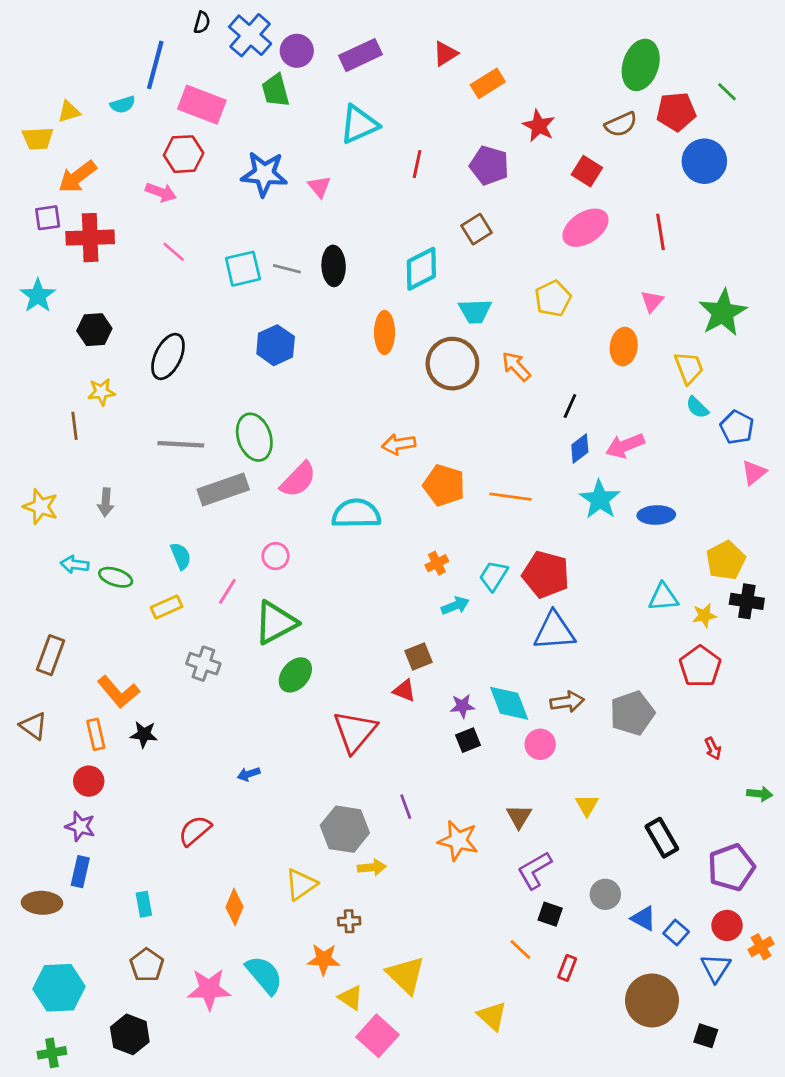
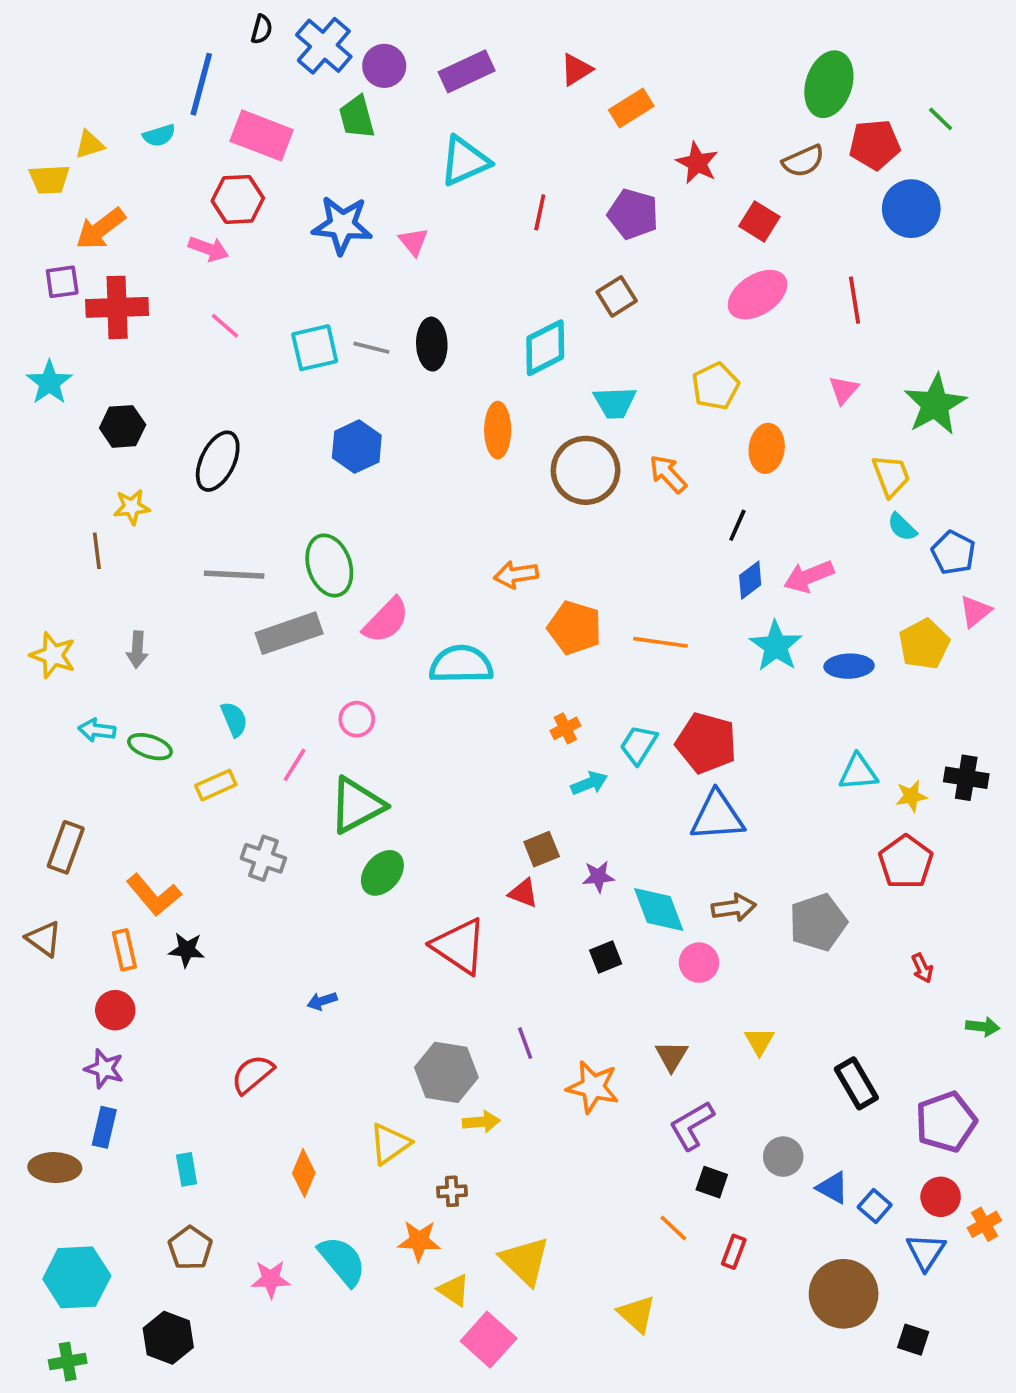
orange ellipse: (624, 347) -> (767, 448), moved
yellow pentagon: (726, 560) -> (924, 644), moved
purple star: (462, 706) -> (598, 877), moved
red triangle: (355, 732) -> (459, 946), turned -36
pink star: (209, 989) -> (271, 1279), size x0.7

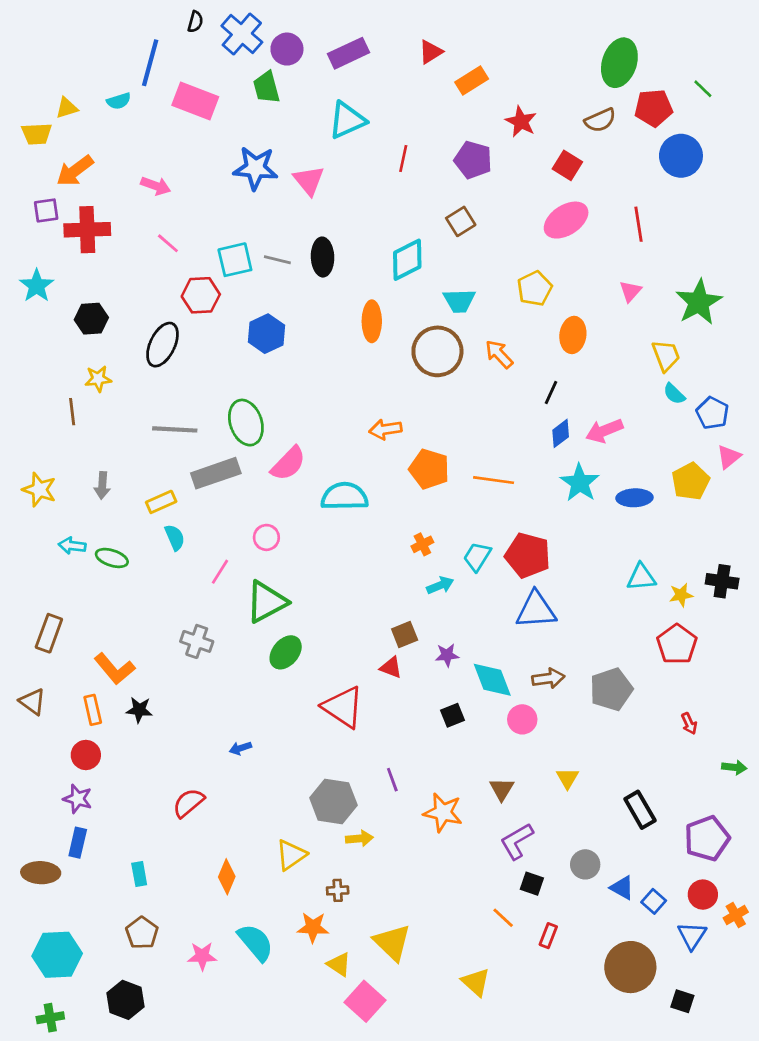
red hexagon: (238, 199) -> (201, 295), moved
pink triangle: (413, 242) -> (309, 180), size x1.4
yellow rectangle: (216, 785) -> (161, 502), moved

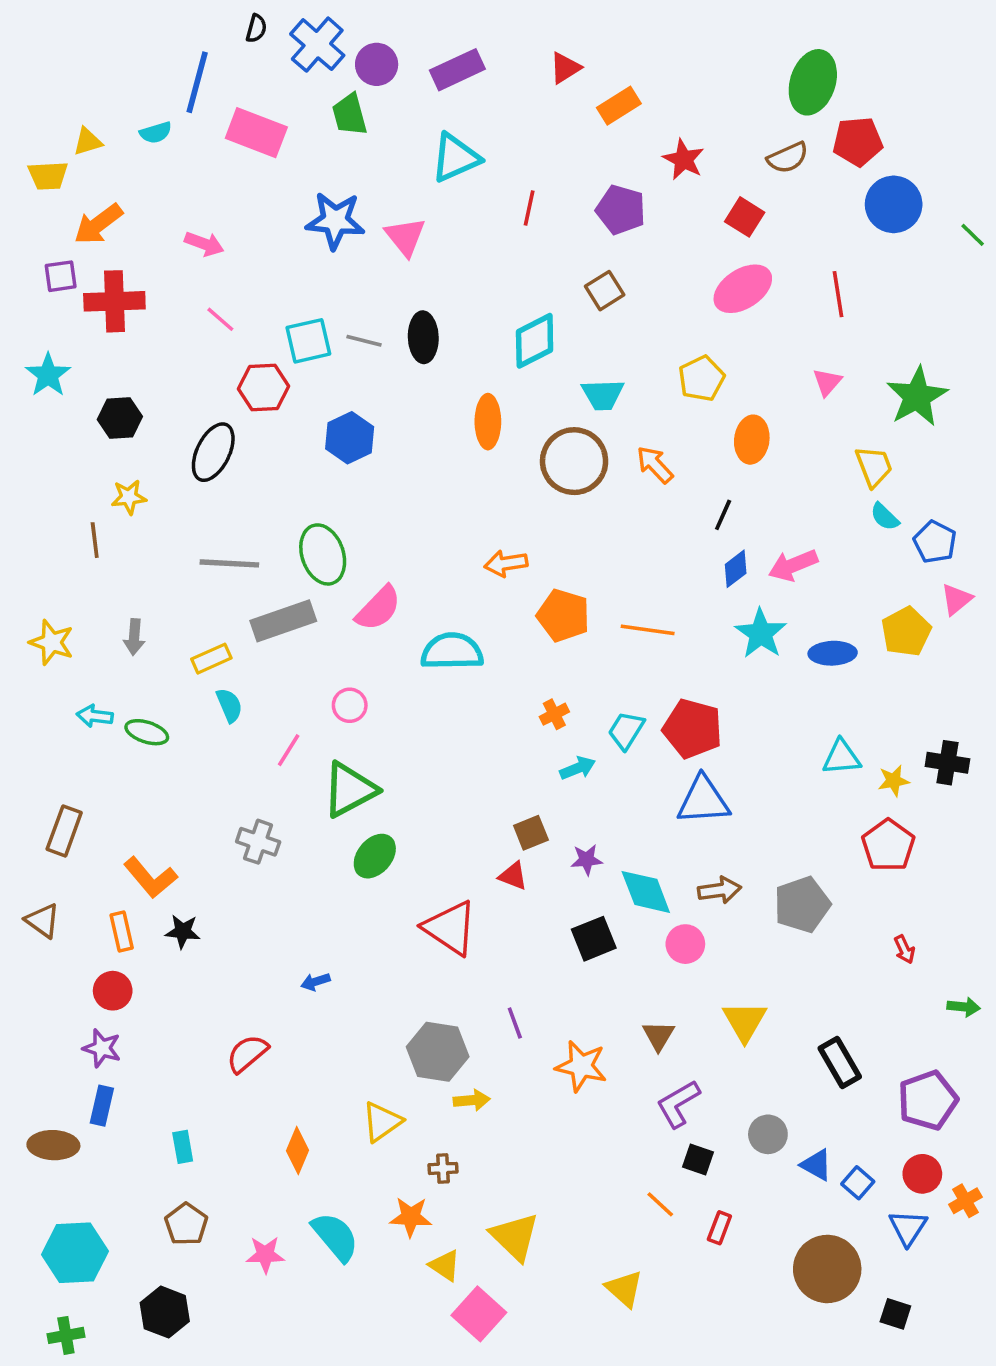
green line: (703, 89) -> (973, 235), moved
black square: (453, 715) -> (594, 939), size x1.4
yellow triangle: (567, 778) -> (745, 1021), size x1.5

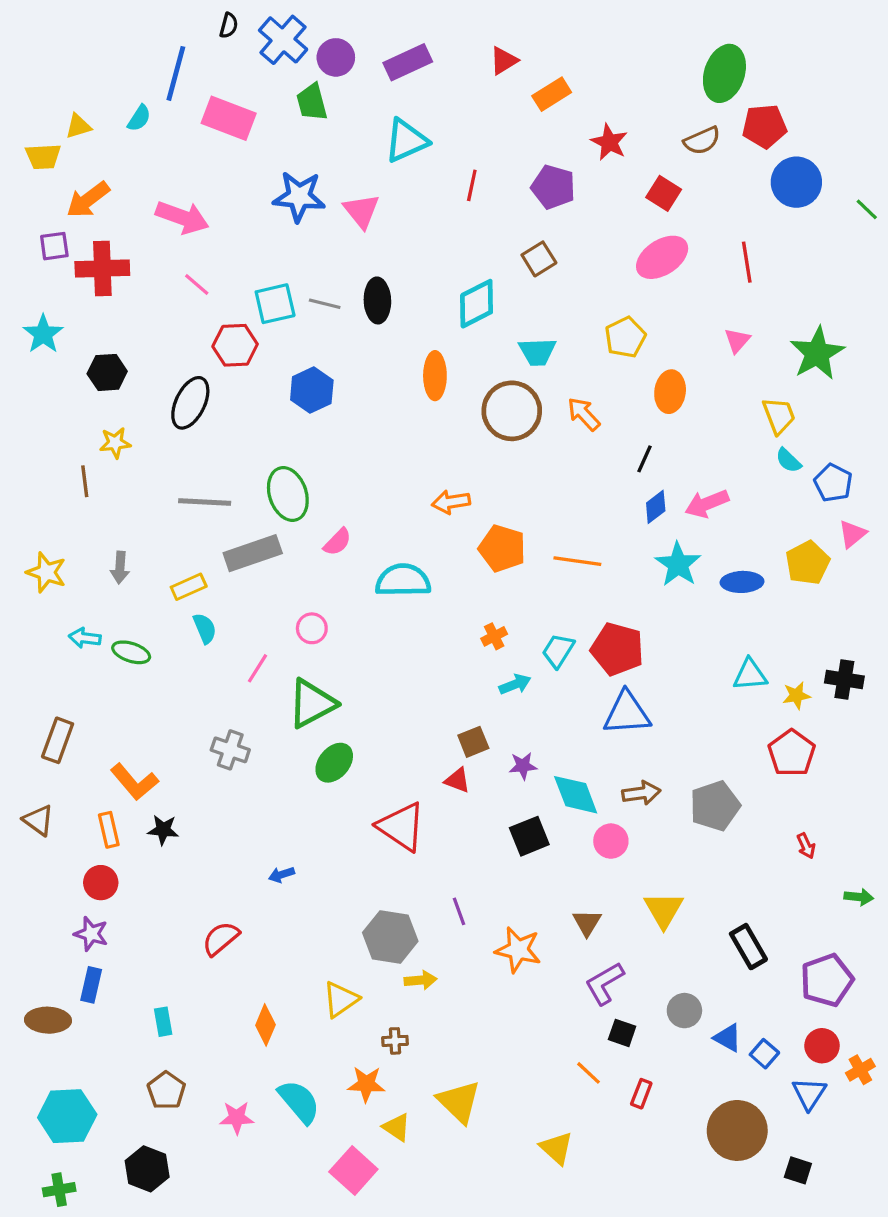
cyan semicircle: (156, 133) -> (139, 118), turned -40
pink arrow: (204, 244) -> (182, 217), size x1.5
pink semicircle: (378, 608) -> (337, 542), size x0.7
pink square: (479, 1314) -> (353, 1170), moved

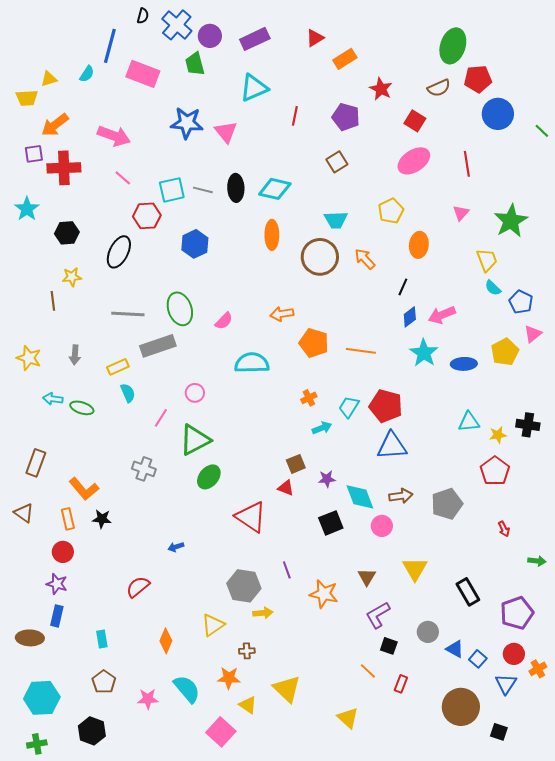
cyan diamond: (477, 304) -> (275, 189), moved, turned 40
pink semicircle: (337, 542) -> (224, 321), moved

